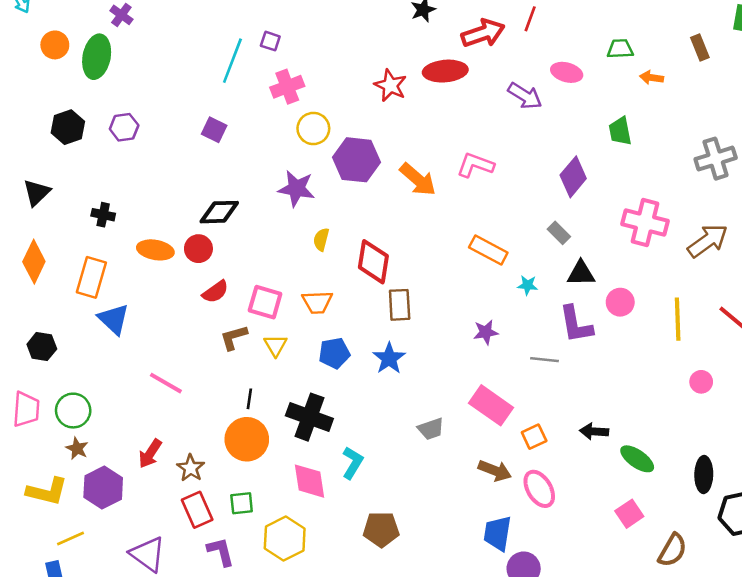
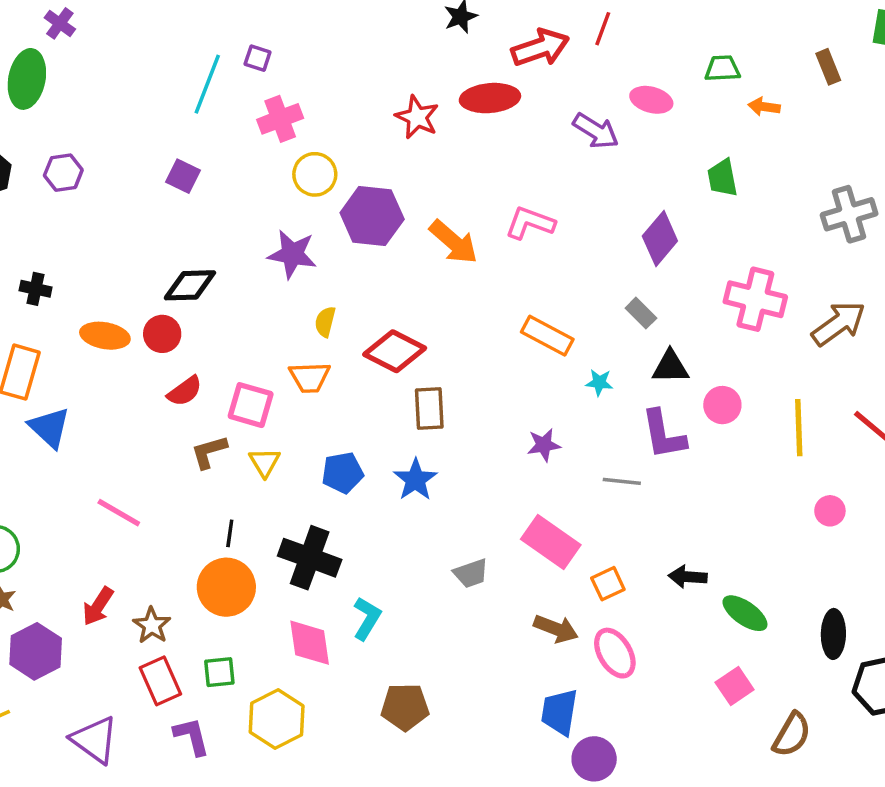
red diamond: (373, 262) -> (395, 351), turned -72
orange trapezoid: (317, 302) -> (310, 377), moved

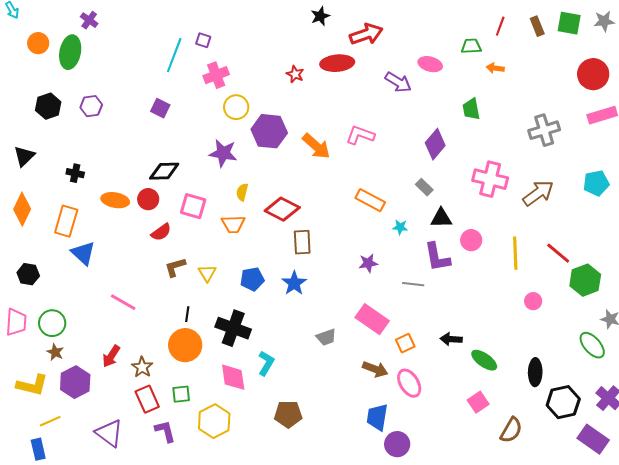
red line: (603, 29) -> (500, 26), moved
brown rectangle: (828, 67) -> (537, 26), moved
red star: (417, 117) -> (295, 74), size x0.7
pink square: (251, 405) -> (193, 206), moved

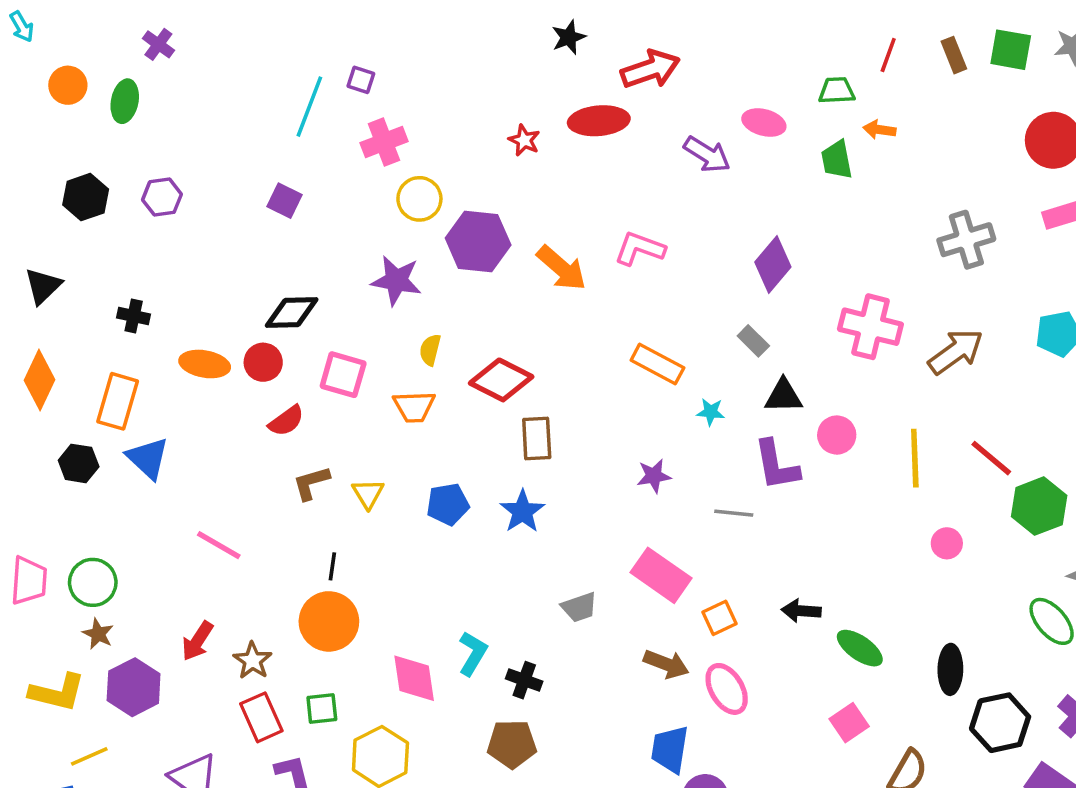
green ellipse: (70, 52) -> (125, 101), size x0.7
green trapezoid: (471, 109) -> (837, 160), moved
black hexagon: (28, 274) -> (79, 463), moved
black cross: (233, 328) -> (524, 680), moved, size x0.6

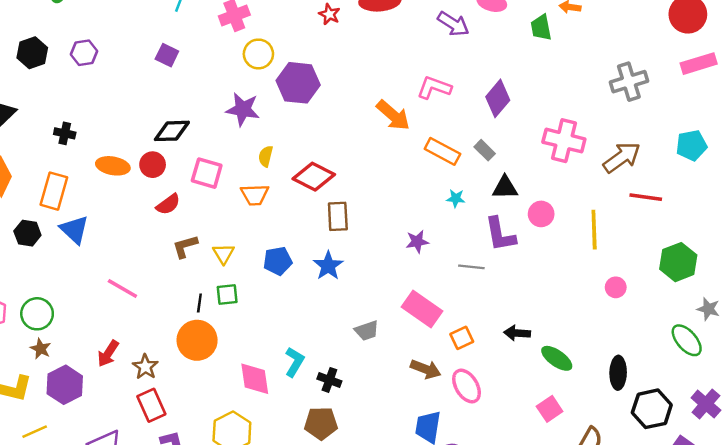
pink L-shape: (640, 249) -> (434, 88), moved
orange arrow: (562, 268) -> (393, 115), moved
orange rectangle: (657, 364) -> (442, 151), moved
red line: (991, 458) -> (646, 197), moved, turned -32
green square: (322, 708) -> (227, 295), moved

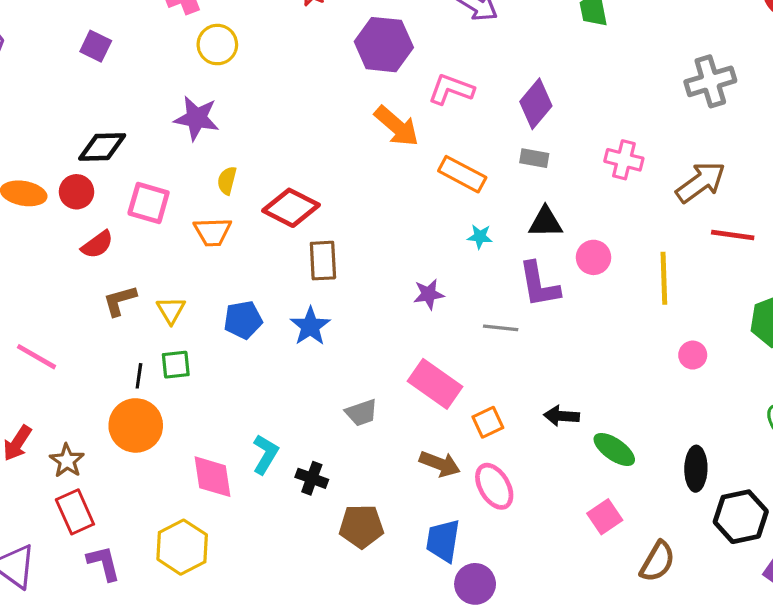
purple hexagon: (298, 83) -> (384, 45), moved
pink cross: (564, 141) -> (624, 160), size x0.7
gray rectangle: (485, 150) -> (534, 158), moved, turned -35
brown pentagon: (321, 423) -> (361, 526), moved

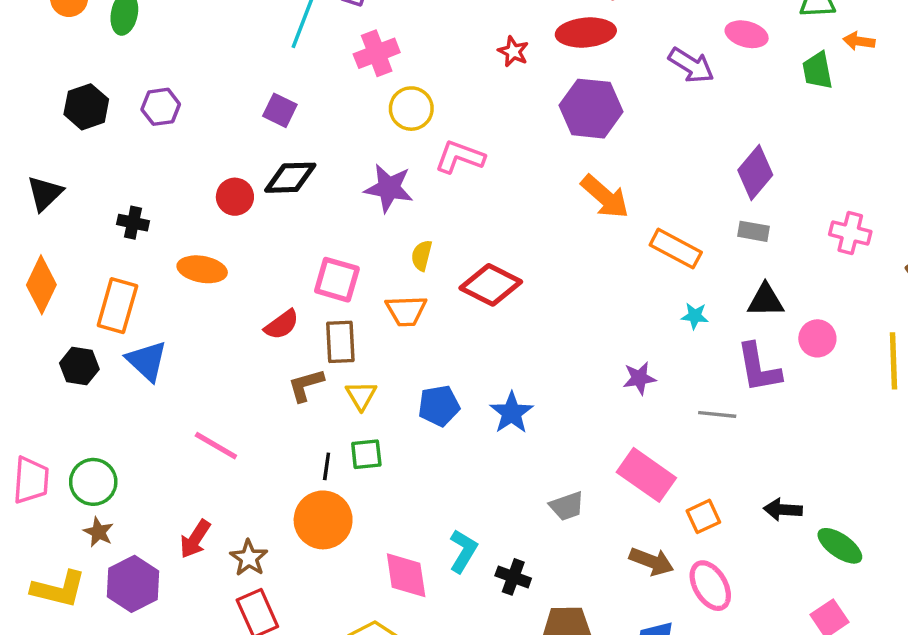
pink L-shape: (451, 89) -> (460, 157), moved
black diamond: (102, 147) -> (290, 178), moved
red circle: (77, 192) -> (235, 197), moved
brown rectangle: (323, 261) -> (340, 342), moved

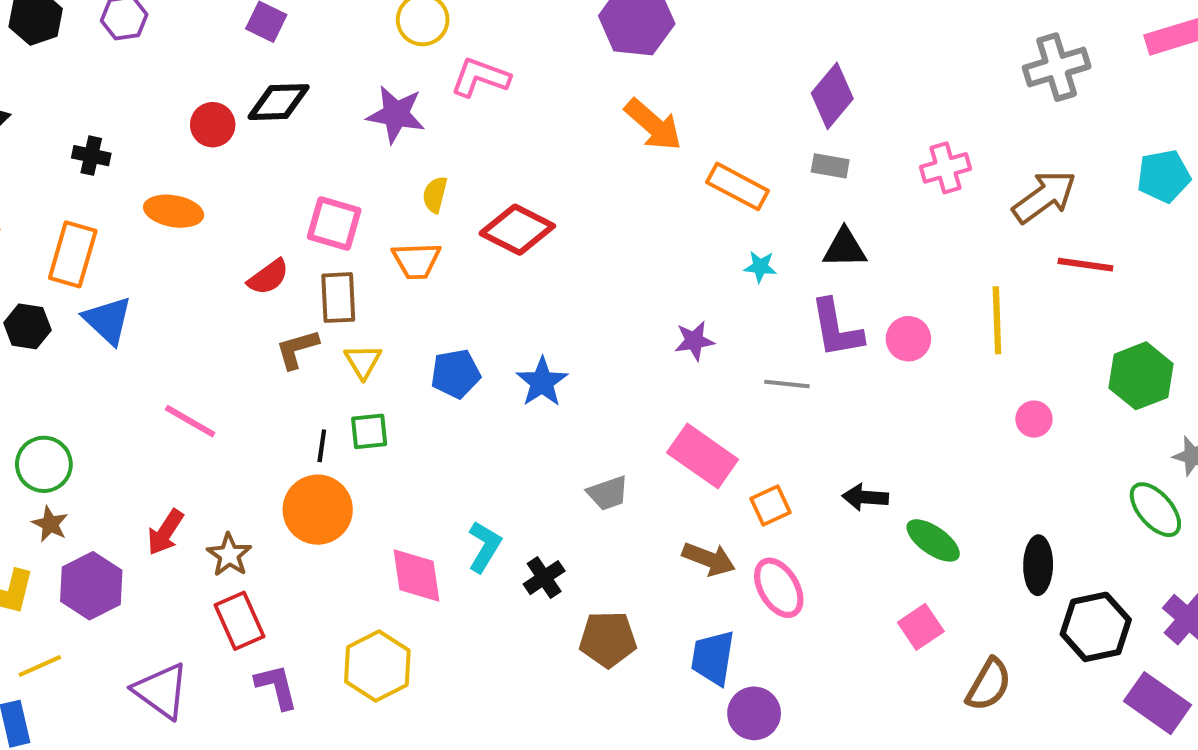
pink cross: (850, 233) -> (945, 168), turned -30
pink circle: (817, 338) -> (908, 339), moved
black cross: (513, 577) -> (544, 578), turned 36

